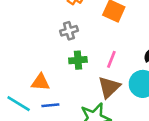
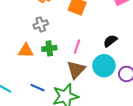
orange triangle: (41, 82) -> (26, 51), moved
blue line: (50, 105) -> (38, 88), moved, turned 32

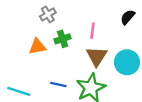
cyan circle: (104, 66) -> (127, 62), moved

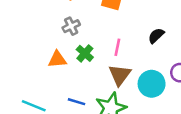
green cross: (63, 39) -> (85, 53), turned -35

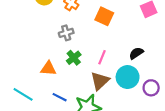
orange triangle: (57, 59) -> (48, 68), moved
cyan circle: (152, 84) -> (128, 77), moved

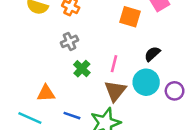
orange square: (104, 16) -> (130, 17), moved
orange triangle: (48, 68) -> (46, 93), moved

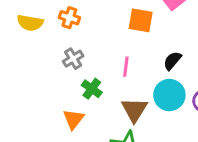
pink line: (114, 64) -> (126, 67), moved
orange triangle: (46, 93) -> (73, 119), moved, turned -42

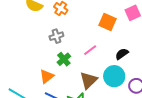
pink line: (126, 67) -> (90, 50), turned 32

